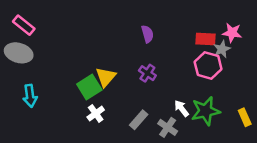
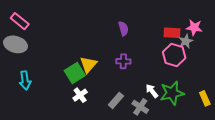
purple cross: (147, 73) -> (123, 61), turned -32

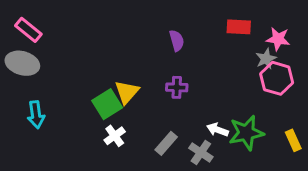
red rectangle: (172, 33) -> (239, 27), moved
pink hexagon: (174, 55) -> (277, 78), moved
white arrow: (152, 91) -> (218, 130), turned -32

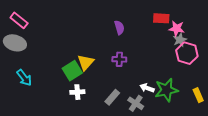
pink star: (278, 39) -> (177, 29), moved
cyan arrow: (36, 115) -> (24, 78), turned -30
white cross: (115, 136) -> (77, 92), turned 32

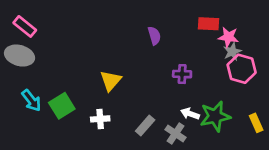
purple cross: (119, 59) -> (182, 74), moved
green square: (72, 71) -> (62, 106), moved

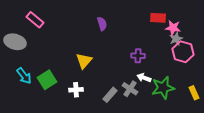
pink rectangle: (25, 26) -> (35, 20), moved
purple semicircle: (154, 36) -> (102, 24), moved
white arrow: (190, 114) -> (144, 78), moved
gray cross: (175, 134) -> (130, 89), moved

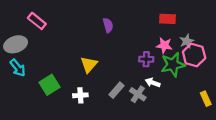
pink star: (173, 28) -> (164, 45), moved
gray ellipse: (15, 42) -> (16, 44), turned -35
cyan arrow: (24, 76) -> (18, 68), moved
green star: (163, 88) -> (173, 65), moved
gray rectangle: (110, 95) -> (117, 90), moved

